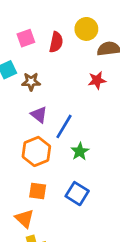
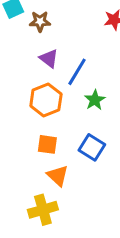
orange triangle: (24, 219) -> (58, 176), moved

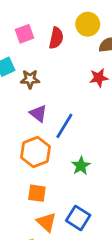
green star: (95, 100) -> (81, 166), moved
blue square: (92, 147) -> (78, 218), moved

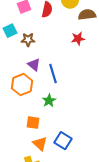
blue line: (64, 126) -> (53, 74), turned -48
orange hexagon: (36, 152) -> (22, 85), moved
green star: (81, 166) -> (49, 101), moved

